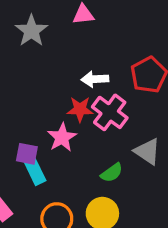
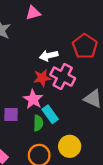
cyan rectangle: (35, 171) -> (50, 114), moved
green semicircle: (112, 173) -> (38, 123), moved, turned -42

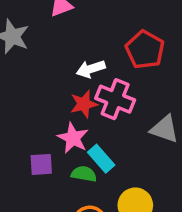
green semicircle: (38, 123) -> (84, 174), turned -77

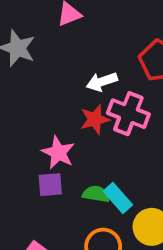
pink star: (73, 138) -> (58, 153), moved
cyan rectangle: (101, 159) -> (118, 198), moved

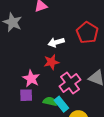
pink cross: (128, 114) -> (70, 83), moved, turned 30

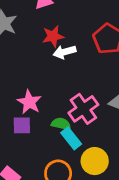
red star: (51, 62) -> (53, 36), moved
green semicircle: (50, 101) -> (61, 124), moved

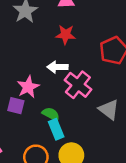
white arrow: (65, 52) -> (57, 67), moved
pink cross: (83, 109) -> (78, 85), moved, turned -32

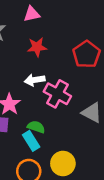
cyan rectangle: (56, 129) -> (31, 141), moved

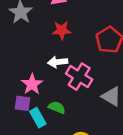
cyan rectangle: (31, 141) -> (38, 118), moved

